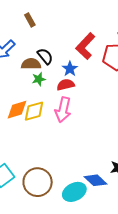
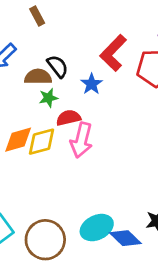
red semicircle: (66, 85) -> (68, 118), moved
cyan ellipse: (74, 192) -> (97, 228), moved

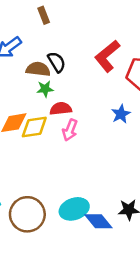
blue star: (92, 84) -> (121, 114), moved
pink arrow: (82, 140) -> (70, 130), size x0.7

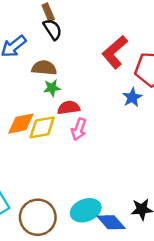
black semicircle: (57, 62) -> (53, 29), moved
blue star: (121, 114) -> (132, 97), moved

